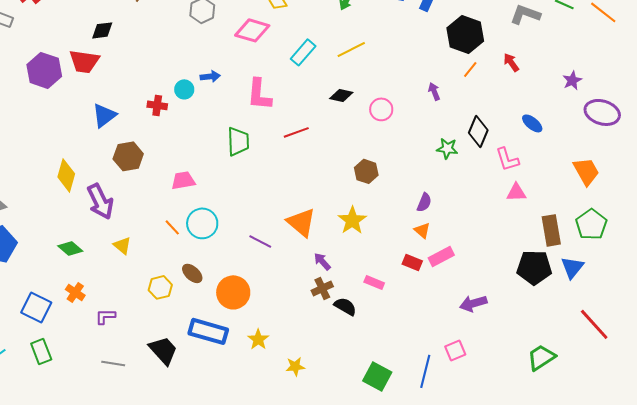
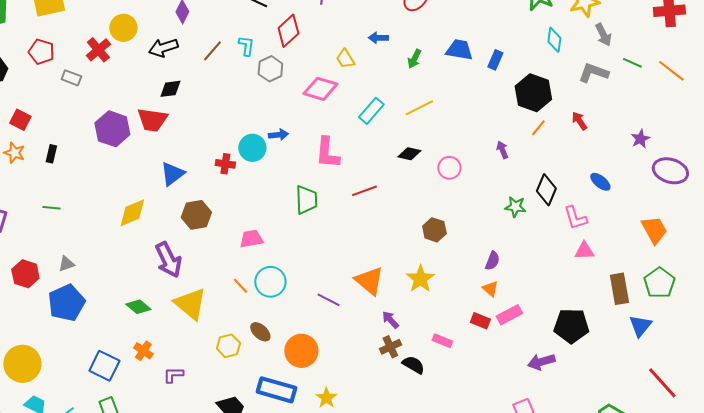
cyan circle: (184, 89) -> (252, 148), size x1.4
yellow diamond: (66, 175) -> (132, 213), moved, turned 52
yellow triangle: (122, 245) -> (190, 304), size x1.8
black pentagon: (534, 267) -> (571, 326), moved

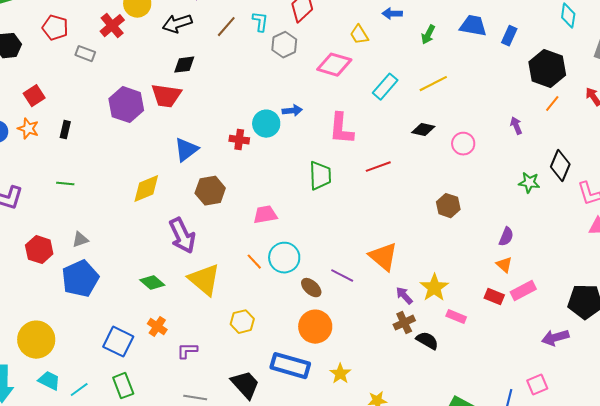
red square: (20, 120) -> (34, 96), turned 30
yellow star: (420, 279) -> (434, 288), moved
brown ellipse: (260, 332) -> (311, 288), moved

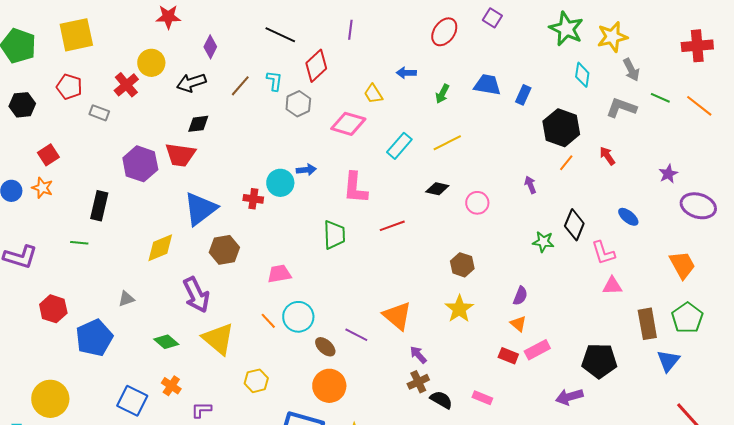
black rectangle: (65, 130) -> (99, 206), moved, size x1.6
blue triangle: (186, 150) -> (200, 209), size x1.4
gray triangle: (80, 240) -> (126, 299), moved
yellow star: (434, 288) -> (459, 309), moved
pink rectangle: (456, 317) -> (482, 398), moved

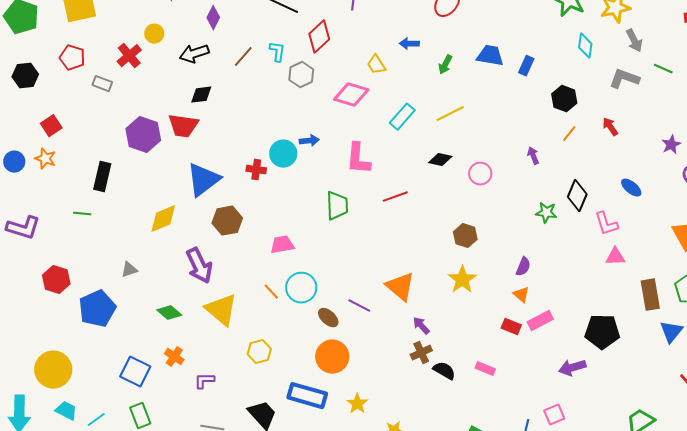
yellow circle: (151, 63) -> (154, 34), size x0.7
black hexagon: (561, 128) -> (564, 99), size x0.7

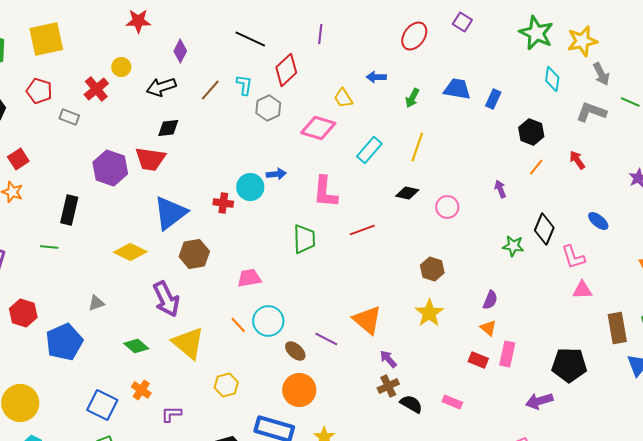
yellow line: (450, 114) -> (417, 147), turned -44
yellow diamond: (163, 219) -> (130, 252), turned 48
pink rectangle: (540, 321) -> (507, 354), turned -50

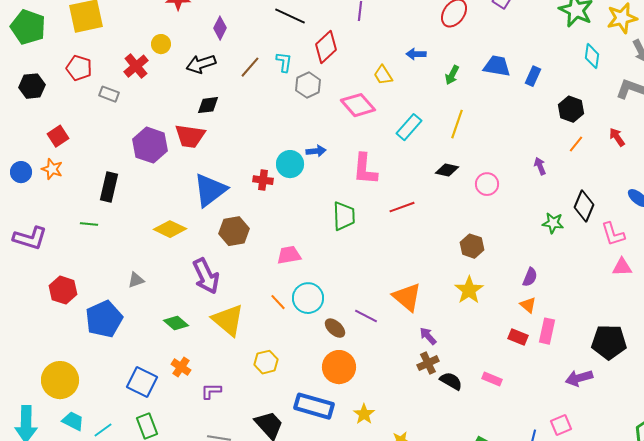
pink diamond: (318, 128) -> (358, 105), turned 32

